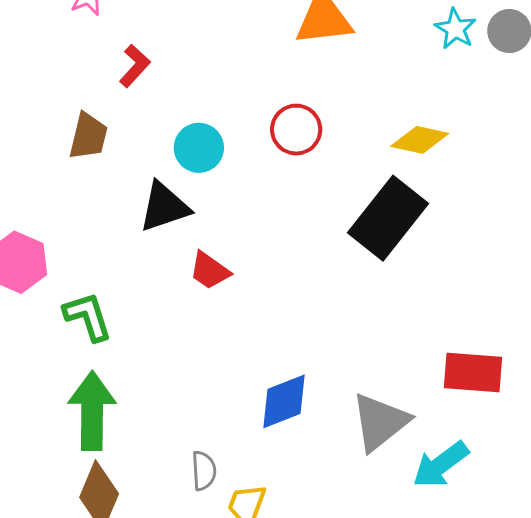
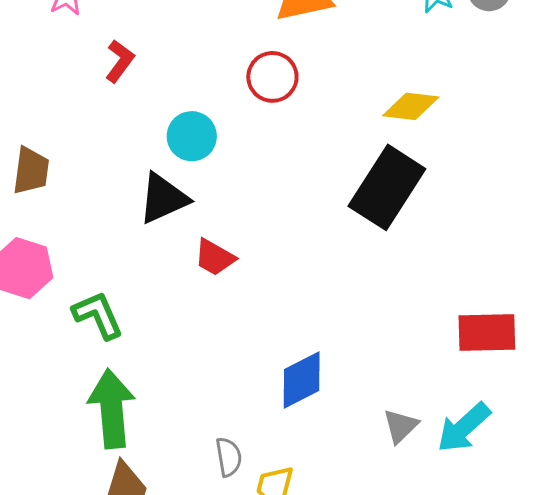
red circle: (296, 130) -> (272, 77), moved
brown trapezoid: (88, 136) -> (31, 171), moved
gray triangle: (380, 422) -> (401, 426), moved, size x0.6

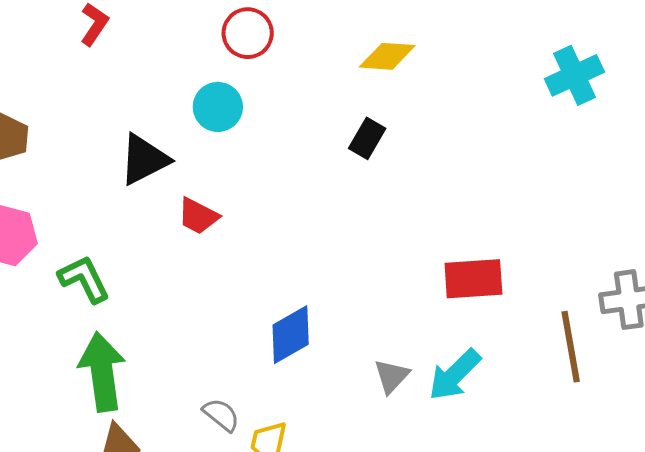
cyan circle: (192, 136) -> (218, 107), moved
black rectangle: (387, 187) -> (367, 138), size x0.5
gray semicircle: (229, 457) -> (221, 415), turned -39

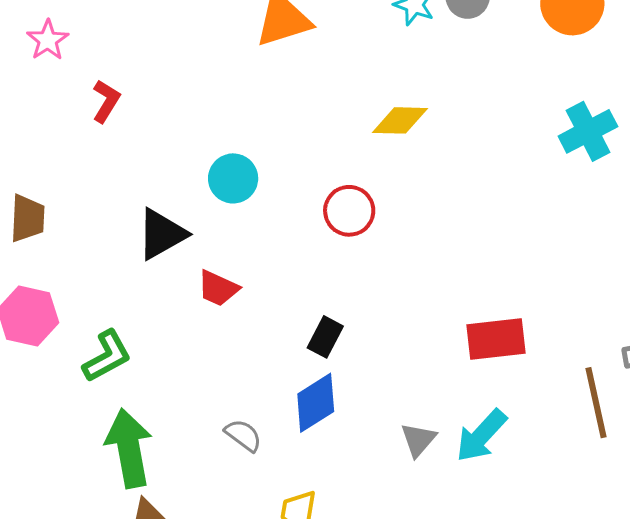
red circle: (248, 33) -> (349, 211), moved
black rectangle: (367, 138) -> (325, 337), moved
green L-shape: (84, 279) -> (107, 356), turned 90
gray semicircle: (221, 415) -> (243, 435), moved

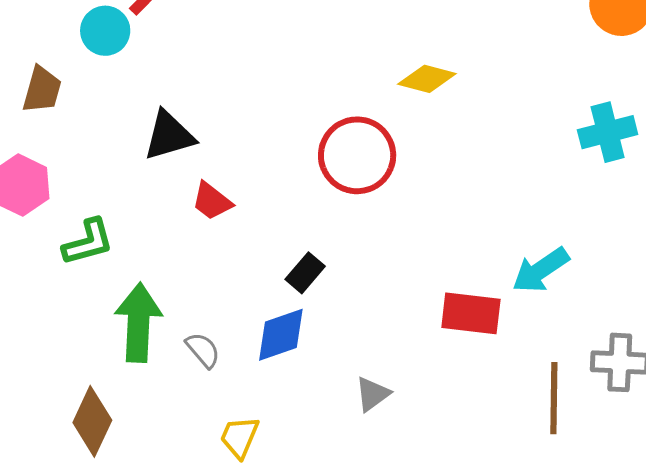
cyan circle: (233, 178) -> (105, 31), moved
red circle: (349, 211) -> (357, 155), size x1.5
cyan arrow: (481, 436) -> (541, 270), moved
green arrow: (129, 448) -> (138, 322), moved

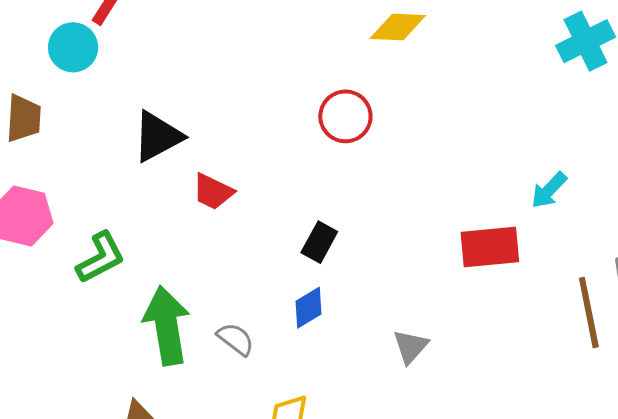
red circle: (357, 155) -> (345, 116), size x0.7
cyan arrow: (541, 270) -> (549, 190), size x0.7
blue diamond: (281, 335) -> (309, 308), size x0.7

